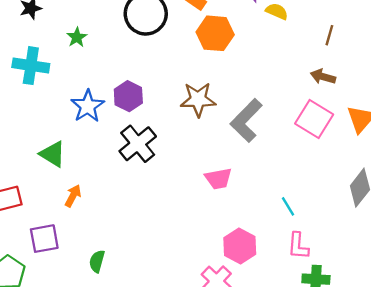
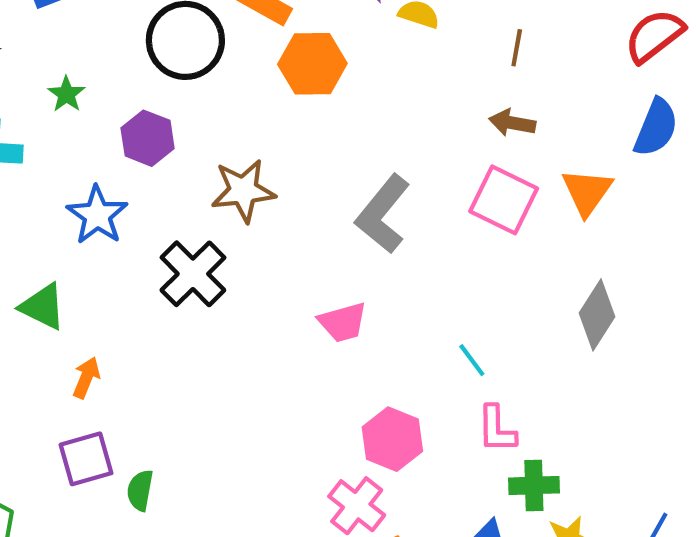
purple hexagon: (128, 96) -> (148, 138), moved
brown star: (198, 99) -> (243, 191), moved
purple square: (44, 239) -> (86, 459), moved

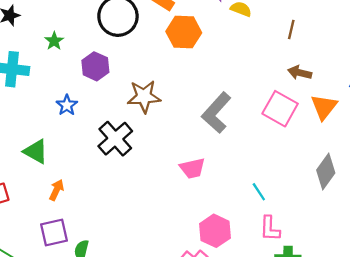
brown arrow: (512, 123) -> (300, 73), moved
blue star: (97, 215) -> (67, 105), size x0.7

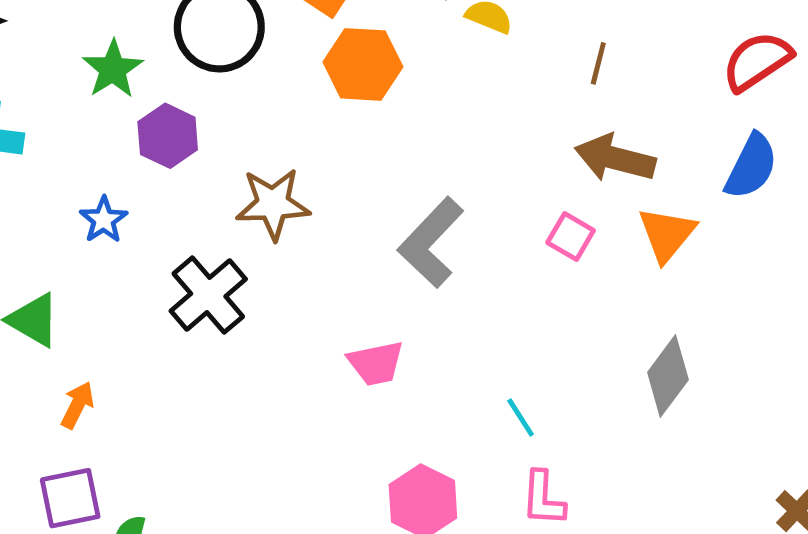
green star: (54, 41) -> (113, 69), moved, size x1.4
brown arrow: (300, 73) -> (615, 158), size x1.5
pink square: (280, 109) -> (571, 236), size x0.6

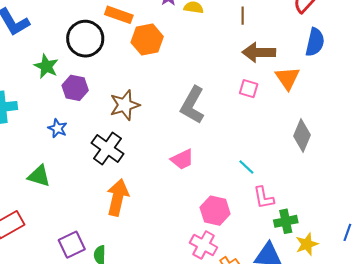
orange arrow: (77, 405) -> (118, 197), moved, size x1.8

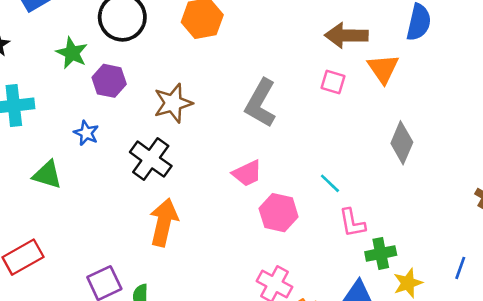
green triangle: (39, 176) -> (47, 175), moved
pink hexagon: (215, 211) -> (279, 213), moved

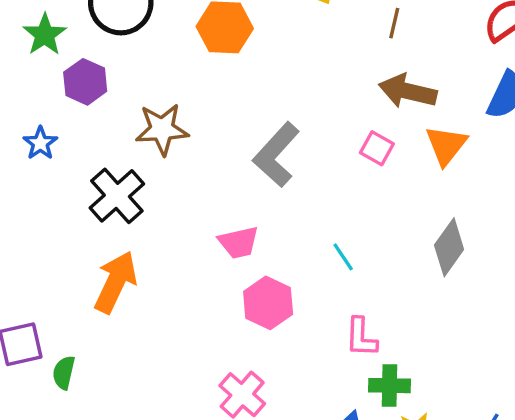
cyan line: (330, 183) -> (343, 257), moved

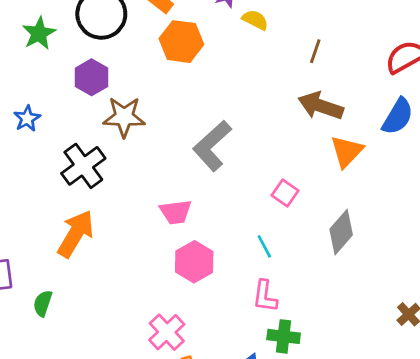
purple hexagon: (85, 82) -> (92, 77), moved
pink square: (377, 148) -> (285, 193), moved
cyan line: (343, 257) -> (264, 246), moved
green semicircle: (64, 373) -> (43, 303), moved

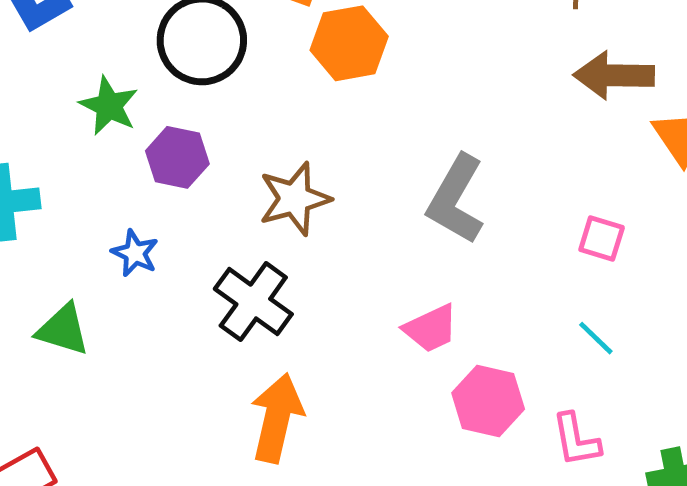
purple hexagon: (92, 77) -> (177, 157), moved
pink L-shape: (265, 296) -> (576, 440), moved

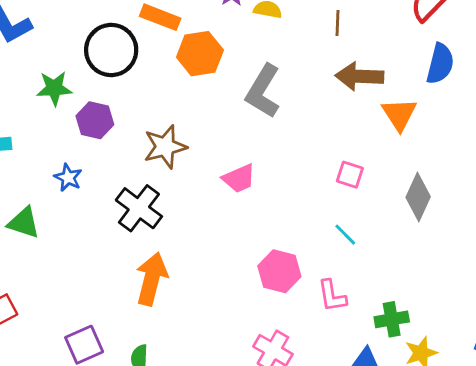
green star: (109, 106) -> (54, 88), turned -30
gray L-shape: (456, 199) -> (263, 91), moved
pink trapezoid: (431, 328) -> (239, 178), moved

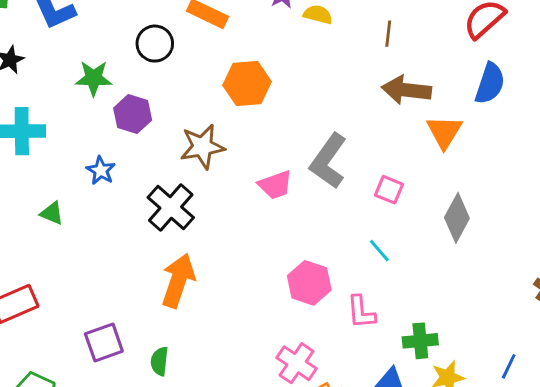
black circle: (111, 50) -> (155, 44), size x0.7
orange hexagon: (200, 54) -> (247, 84), moved
gray L-shape: (263, 91) -> (328, 161), moved
green triangle: (24, 223) -> (52, 213), size x0.7

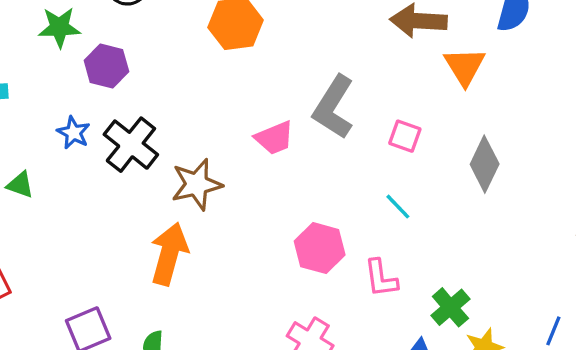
brown star: (202, 147) -> (197, 184), moved
black cross: (171, 207) -> (131, 145), moved
green cross: (420, 341) -> (450, 307), turned -32

